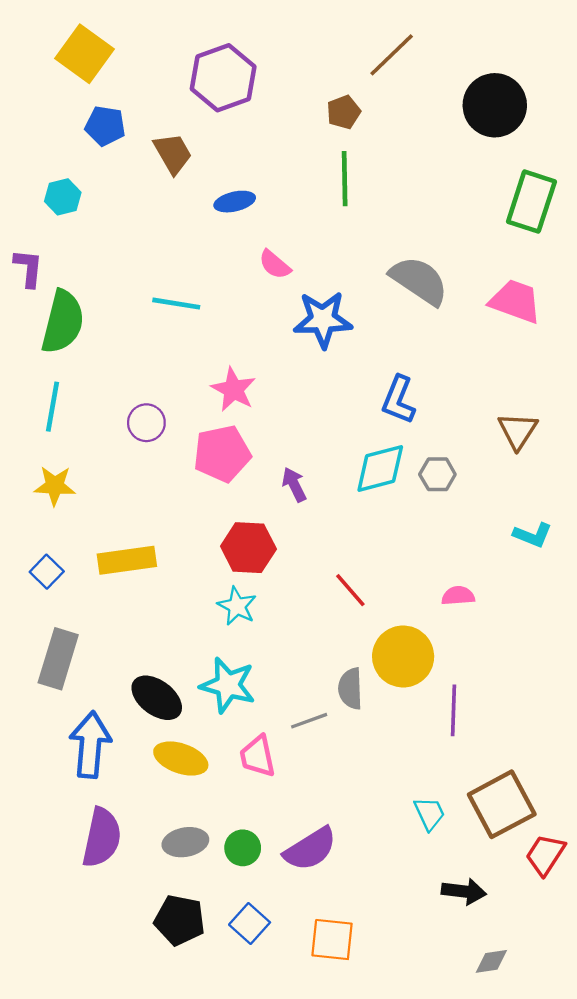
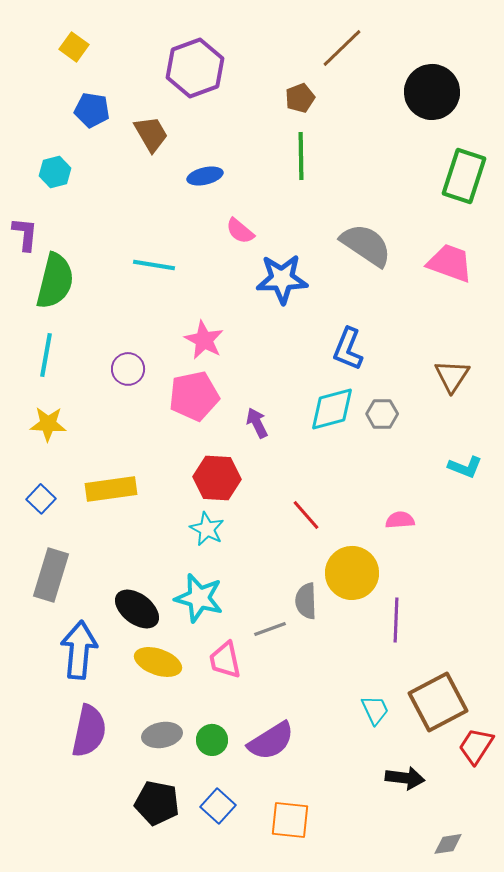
yellow square: (85, 54) -> (74, 47), size x0.6
gray diamond: (491, 961) -> (448, 844), moved

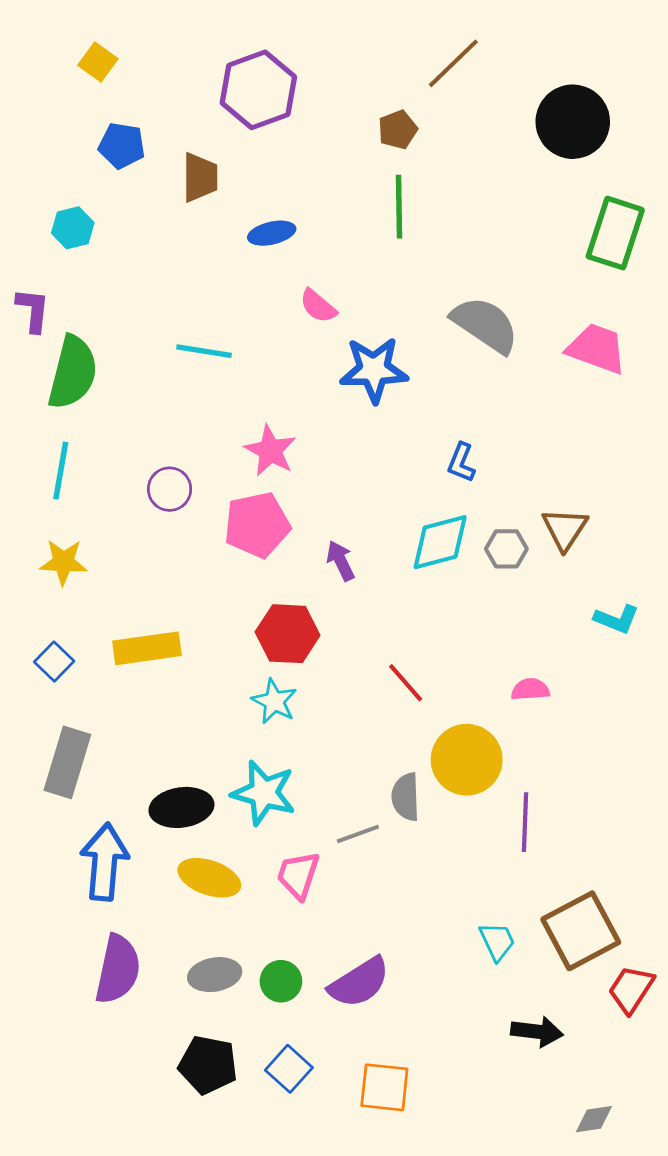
brown trapezoid: (151, 134) -> (200, 177), turned 30
blue L-shape: (348, 349) -> (461, 463), size x0.7
brown triangle: (452, 376) -> (565, 529), moved
black ellipse: (137, 609) -> (181, 807), turned -45
pink trapezoid: (225, 660) -> (298, 875), turned 30

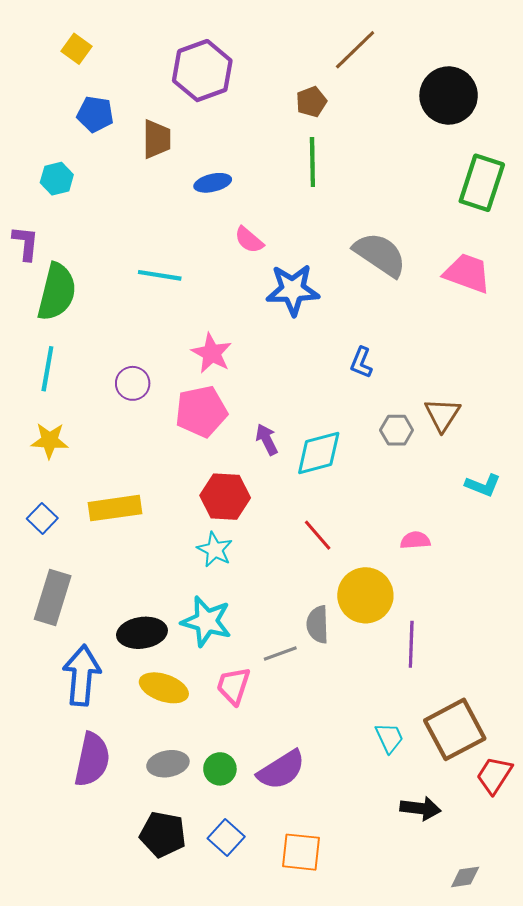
cyan diamond: (440, 542) -> (319, 453), moved

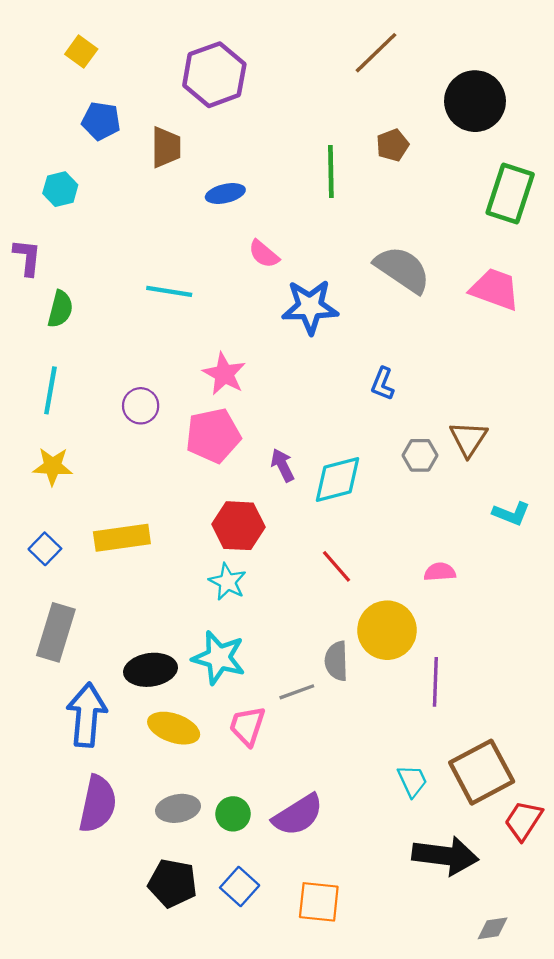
brown pentagon: (311, 102) -> (392, 145), moved
green semicircle: (57, 292) -> (60, 309), size x0.6
black arrow: (420, 808) -> (445, 856), size x1.5

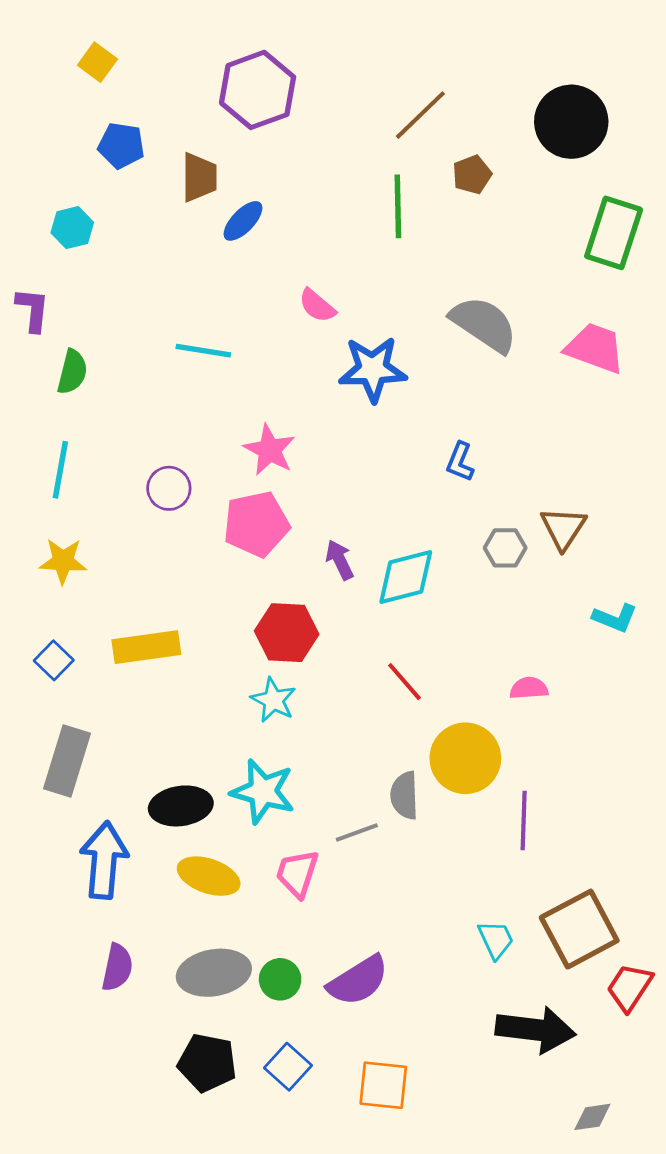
brown line: (376, 53) -> (420, 115), moved
blue ellipse: (225, 193) -> (243, 221), moved, turned -33
purple semicircle: (98, 804) -> (117, 967), size x0.7
gray ellipse: (178, 808) -> (214, 973), size x1.4

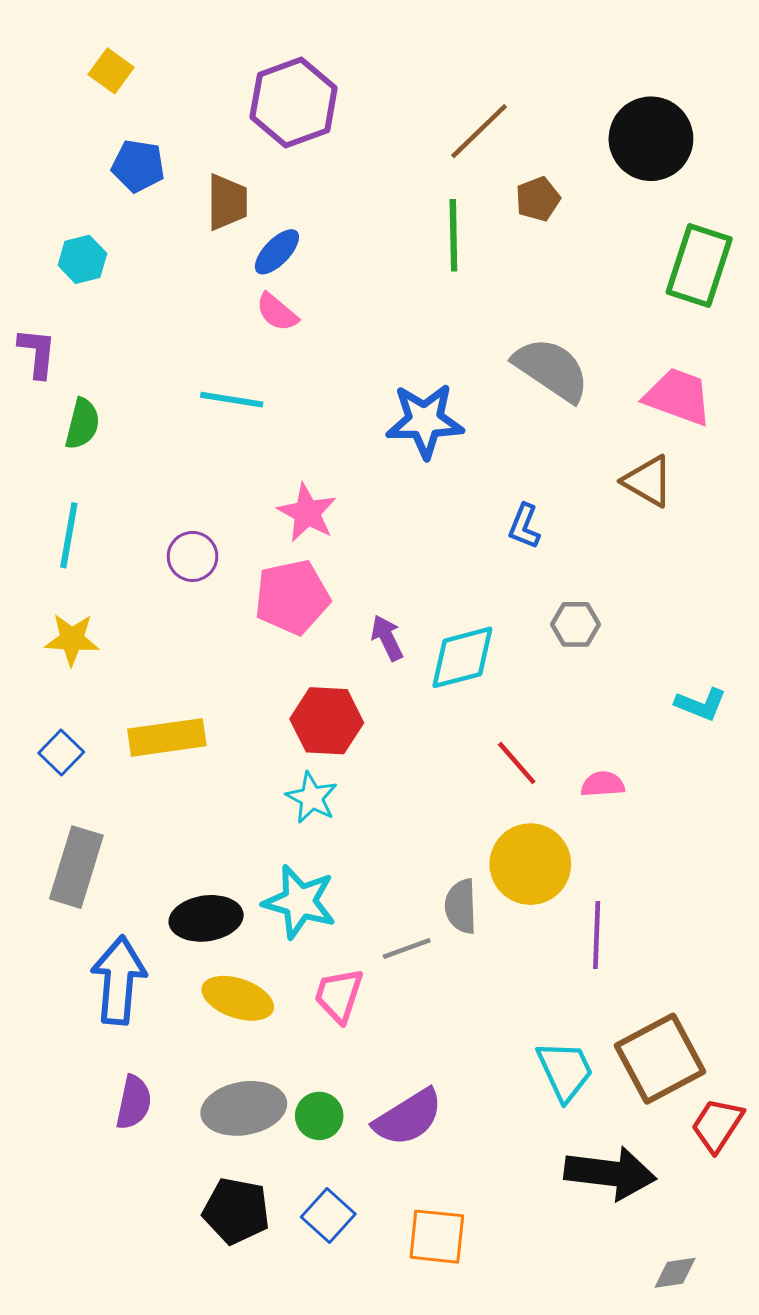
pink semicircle: (317, 306) -> (277, 312), moved
brown triangle: (563, 528) -> (648, 481), moved, turned -33
red line: (404, 682) -> (517, 763), moved
cyan trapezoid: (496, 940) -> (565, 1071), size x1.4

